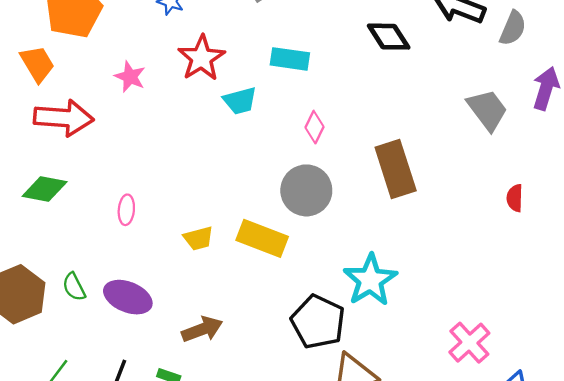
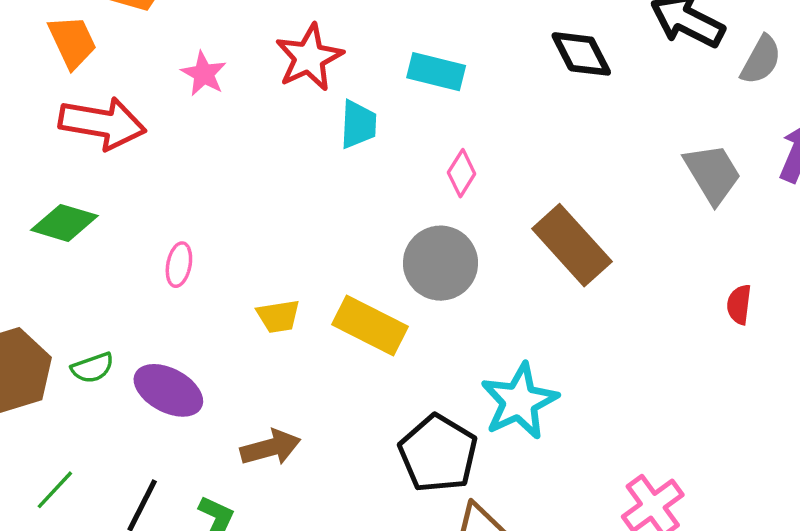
cyan trapezoid: (240, 101) -> (358, 124), turned -78
brown rectangle: (396, 169) -> (572, 245), turned -30
green semicircle: (74, 287) -> (92, 368), turned -88

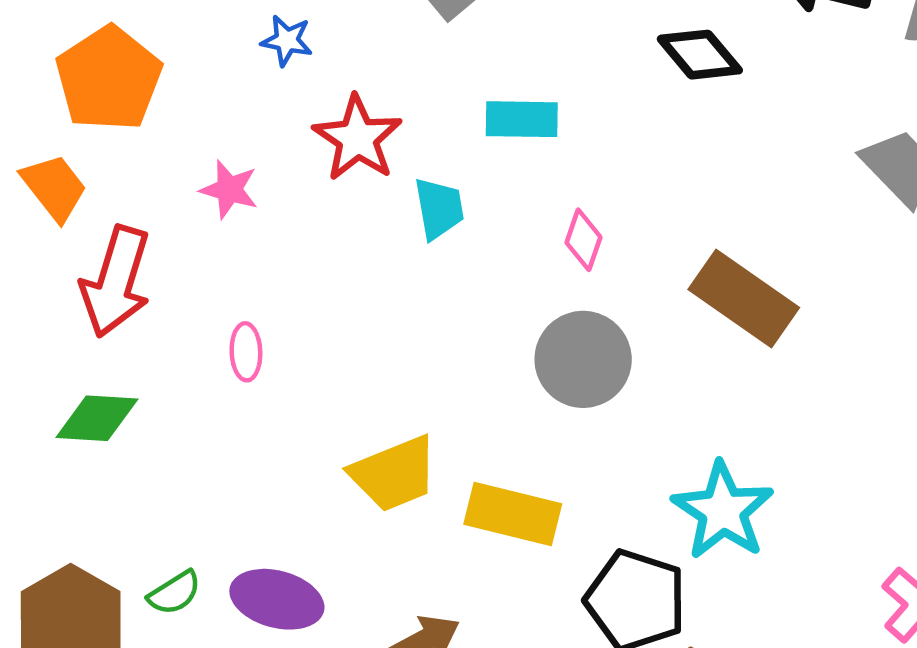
red arrow: (102, 123) -> (116, 282), turned 110
pink ellipse: (179, 265) -> (246, 352), moved
yellow trapezoid: (278, 316) -> (394, 474), size x1.6
yellow rectangle: (370, 325) -> (513, 514), moved

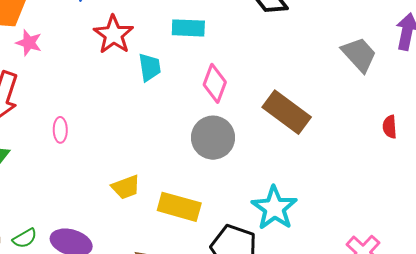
pink star: (229, 190) -> (29, 43), moved
pink diamond: (583, 240) -> (215, 83), size x1.4
yellow trapezoid: (394, 474) -> (126, 187), size x0.7

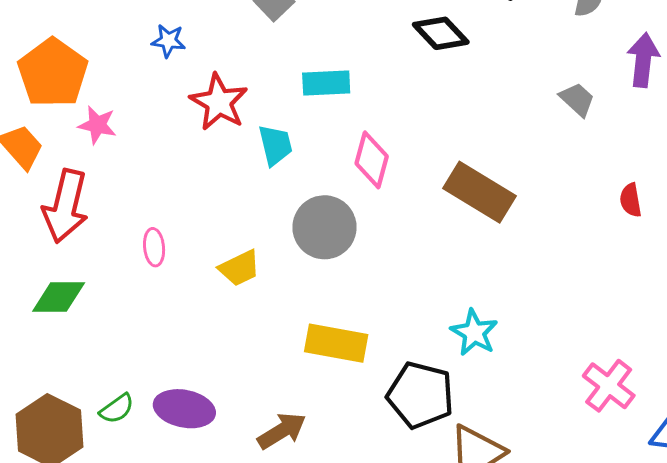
gray trapezoid: (359, 55) -> (577, 99), size x0.7
gray circle: (213, 138) -> (325, 227), moved
yellow trapezoid: (126, 187) -> (240, 268), moved
cyan star: (274, 208) -> (474, 333), size x0.7

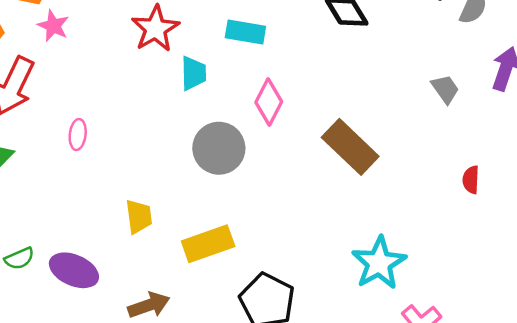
yellow trapezoid: (240, 268) -> (139, 217), moved, turned -84
cyan star: (474, 333) -> (379, 263), moved, size x1.4
yellow rectangle: (336, 343) -> (208, 244), turned -42

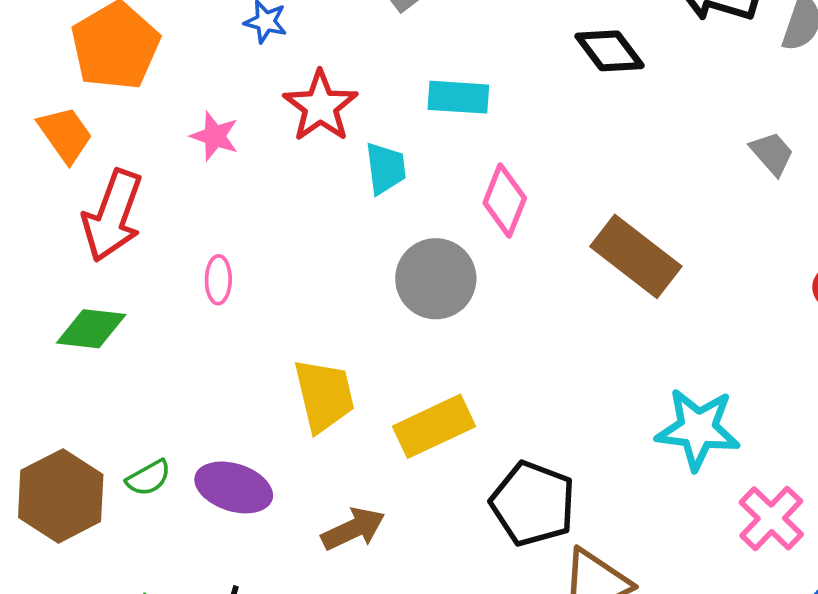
pink star: (53, 26) -> (215, 136), moved
yellow trapezoid: (139, 217) -> (324, 395), size x1.4
cyan star: (379, 263) -> (698, 429), turned -30

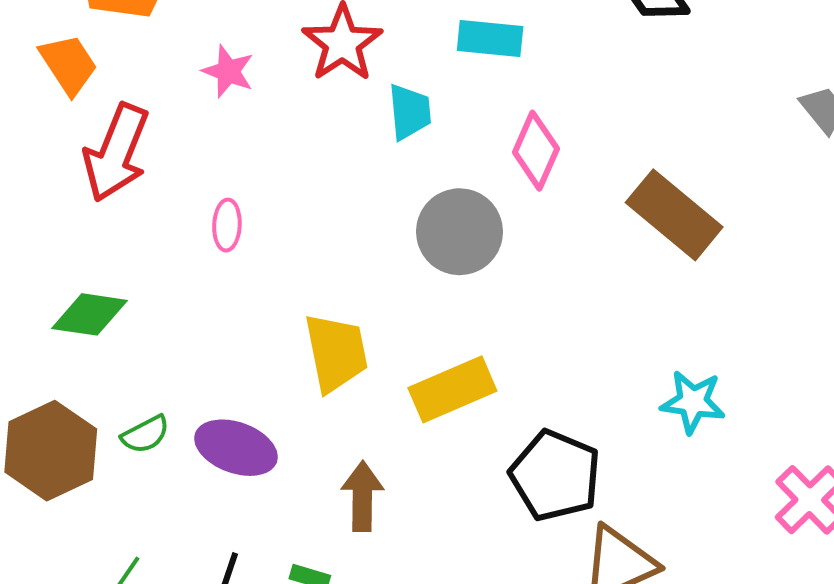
green diamond: (91, 329) -> (89, 314), moved
cyan star: (698, 429) -> (693, 402), moved, size x0.7
brown arrow: (353, 529) -> (362, 496), turned -66

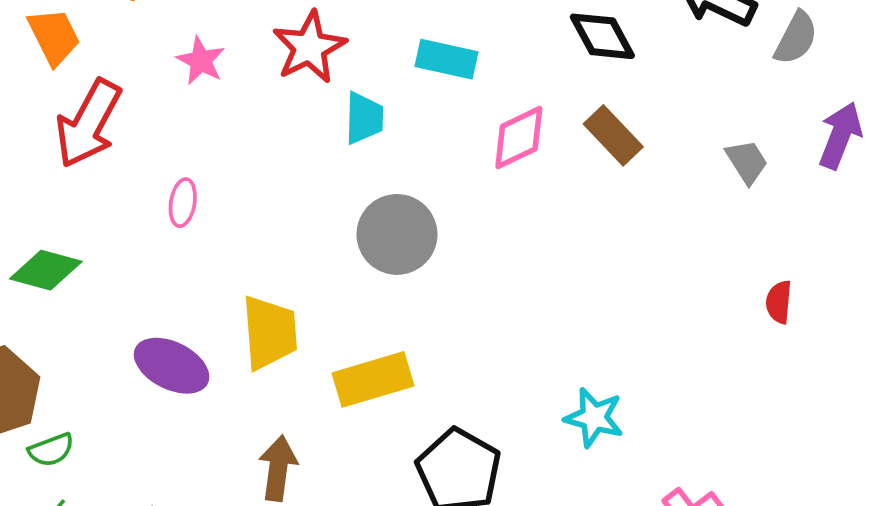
pink diamond: (536, 151) -> (519, 138), moved, turned 34
brown rectangle: (674, 215) -> (613, 135), moved, size x0.7
green semicircle: (145, 434) -> (51, 450), moved
purple ellipse: (236, 448) -> (172, 366), moved

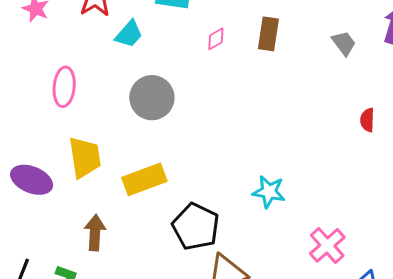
cyan trapezoid: (364, 118) -> (129, 34), turned 44
brown rectangle: (613, 135) -> (268, 34), turned 56
pink diamond: (519, 138) -> (216, 39), size x0.6
pink ellipse: (183, 203) -> (64, 87), moved, size x1.5

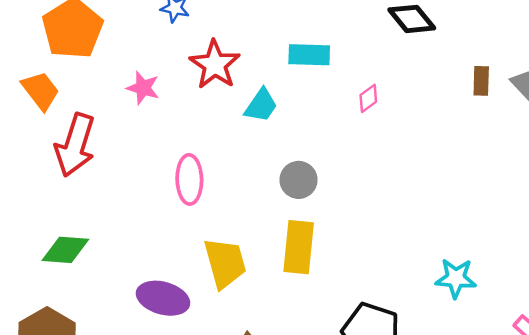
brown rectangle: (268, 34) -> (481, 81), moved, size x0.7
gray circle: (152, 98) -> (299, 180), size x0.7
yellow rectangle: (144, 179) -> (299, 247), moved, turned -57

